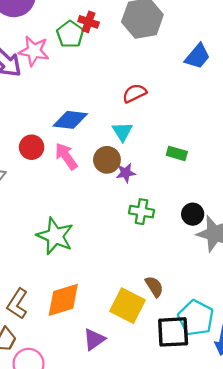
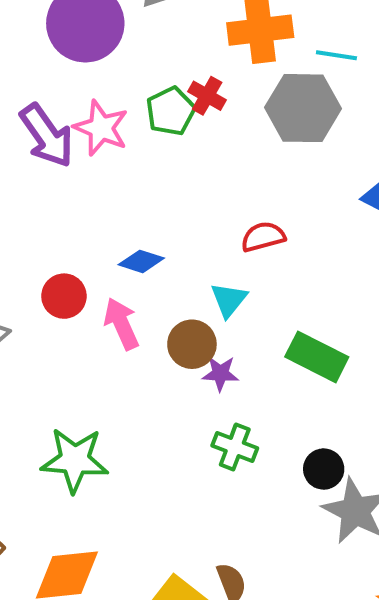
blue diamond: (70, 120) -> (141, 261), size x0.7
green rectangle: (177, 153) -> (317, 357), size x1.6
green star: (55, 236) -> (75, 460), turned -30

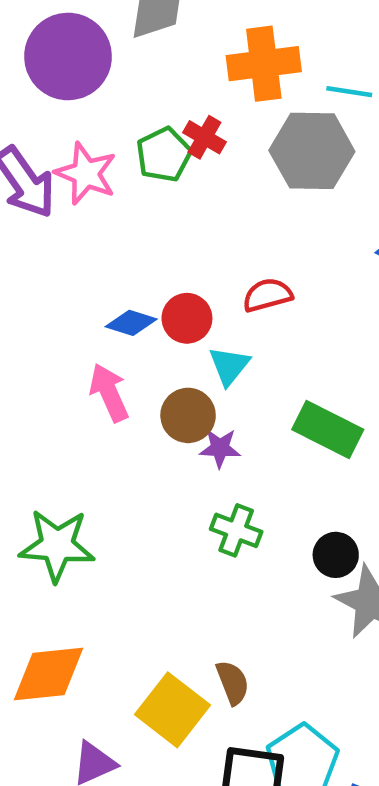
red circle: (64, 296) -> (187, 318), moved

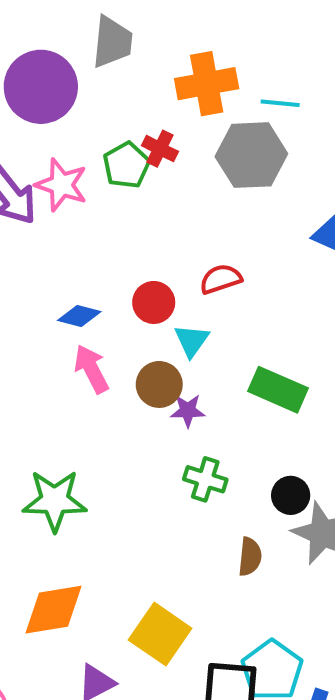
blue diamond: (131, 323) -> (79, 316), moved
brown semicircle: (233, 683) -> (250, 557), moved, turned 30

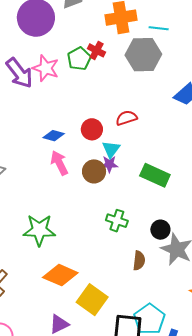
purple star: (188, 411) -> (109, 164), moved
orange diamond: (53, 610) -> (60, 275), moved, turned 32

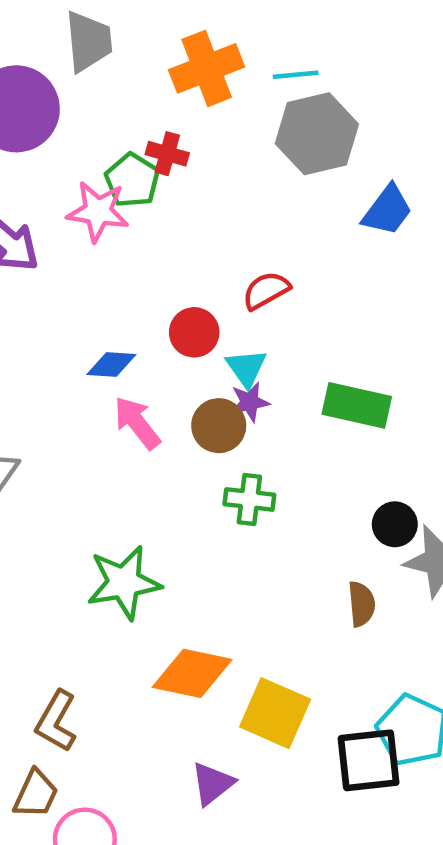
gray hexagon: (143, 55) -> (317, 134), moved
pink star: (46, 68) -> (98, 211), moved
green cross: (117, 221) -> (249, 499), moved

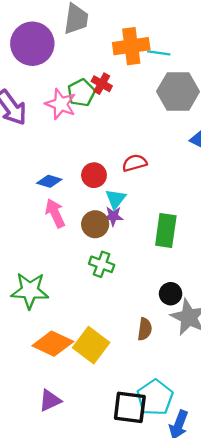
cyan line: (296, 75) -> (159, 53), moved
green rectangle: (357, 405) -> (166, 230), turned 72
yellow square: (275, 713) -> (91, 345), moved

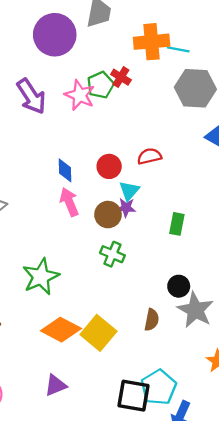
blue diamond: (49, 181) -> (65, 170), turned 70
green rectangle: (166, 230) -> (177, 224), size x0.7
green star: (30, 291) -> (41, 277), turned -30

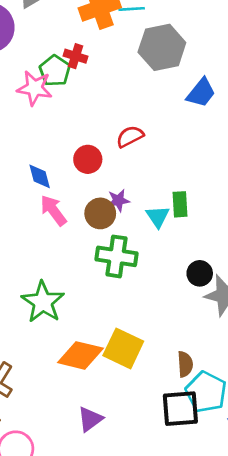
cyan triangle: (129, 191) -> (158, 217), moved
green cross: (112, 254) -> (116, 256), size x1.4
brown semicircle: (152, 320) -> (185, 364), moved

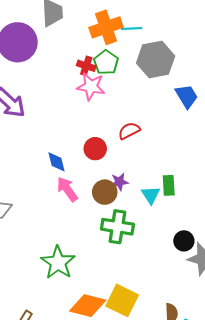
green pentagon: (55, 71) -> (106, 62), moved
pink star: (35, 88) -> (91, 87), moved
blue trapezoid: (201, 93) -> (187, 96), turned -70

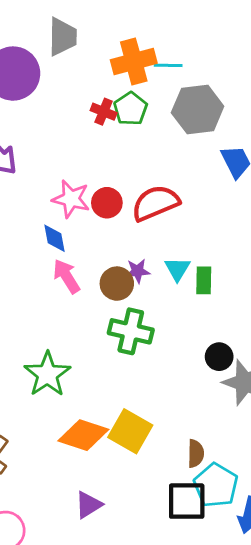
pink star: (91, 87) -> (71, 199), moved
red semicircle: (129, 131) -> (155, 203), size x1.6
red circle: (95, 149) -> (107, 203), moved
cyan triangle: (151, 195) -> (177, 269), moved

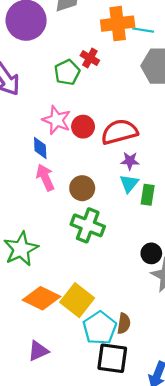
green pentagon: (130, 109) -> (67, 72), moved
purple star: (138, 271) -> (130, 161), moved
cyan pentagon: (216, 485) -> (100, 328), moved

